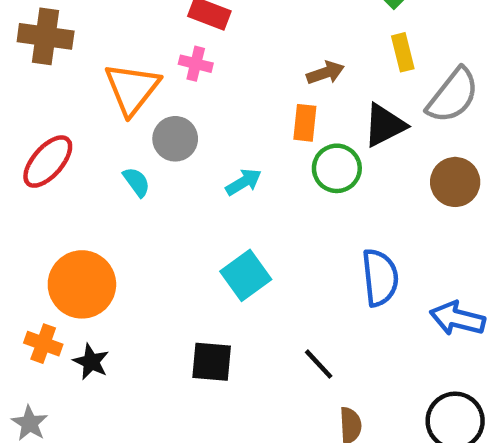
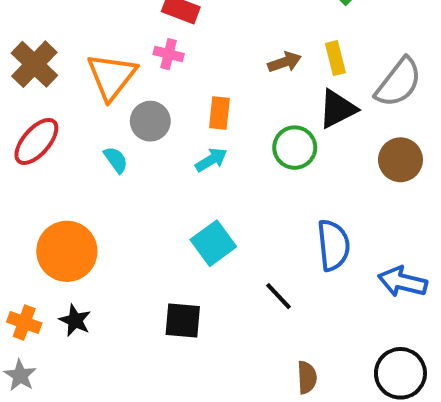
brown cross: (46, 36) -> (34, 64), moved, turned 36
yellow rectangle: (403, 52) -> (335, 58), moved
orange rectangle: (305, 123) -> (219, 113), moved
orange cross: (43, 344) -> (24, 322), moved
black line: (319, 364) -> (278, 296), moved

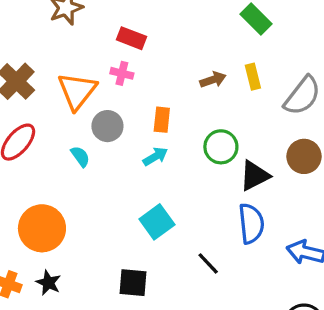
black triangle: (337, 109) -> (254, 176), moved

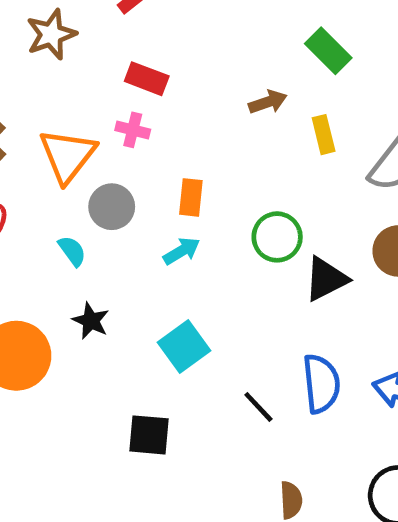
brown arrow: (213, 80) -> (268, 102), moved
blue semicircle: (251, 224) -> (321, 384), moved
black star: (48, 283) -> (91, 321), moved

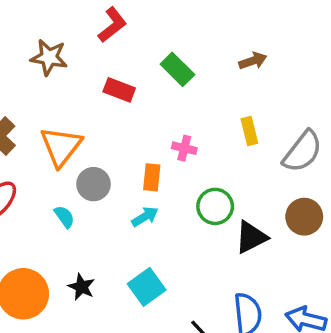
brown star: (51, 34) -> (49, 57), turned 30
green rectangle: (328, 51) -> (177, 69), moved
brown arrow: (268, 102) -> (253, 61), moved
pink cross: (133, 130) -> (184, 148), moved
black star: (91, 321) -> (82, 287), moved

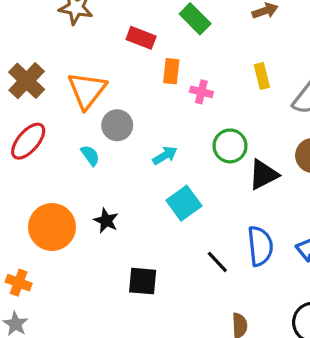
orange rectangle: (152, 177) -> (171, 71), moved
cyan square: (147, 287) -> (184, 203), moved

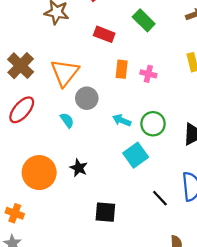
orange rectangle: (171, 71) -> (122, 69), moved
green circle: (230, 146) -> (153, 124), moved
cyan arrow: (165, 155) -> (122, 120), turned -126

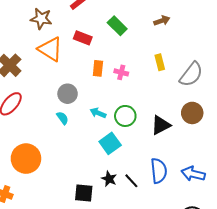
orange triangle: (65, 73) -> (50, 49), moved, turned -36
cyan semicircle: (67, 120) -> (62, 118), moved
black star: (79, 168) -> (109, 179), moved

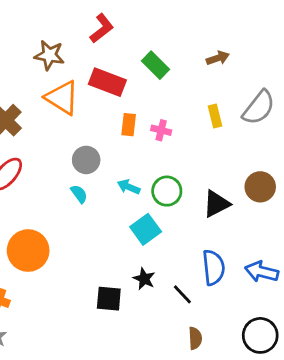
red rectangle: (83, 38) -> (107, 82), size x1.4
gray semicircle: (191, 74) -> (259, 108), moved
black line: (131, 181) -> (182, 294), moved

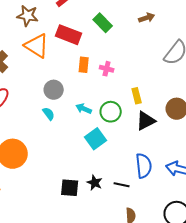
yellow rectangle: (215, 116) -> (137, 96), moved
black star: (144, 279) -> (95, 183), moved
black line: (182, 294) -> (122, 185), turned -35

